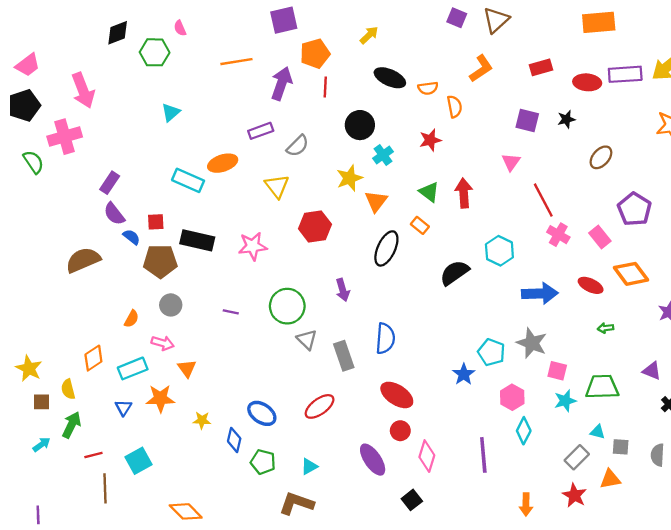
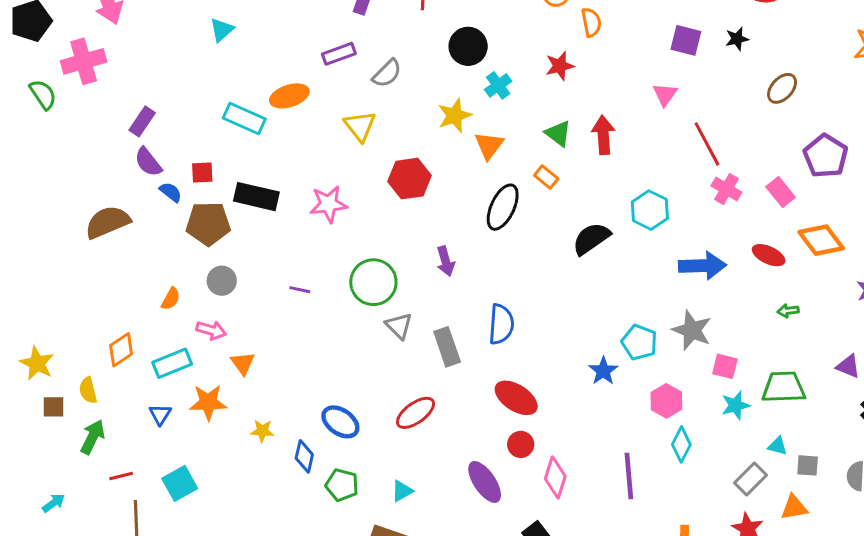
cyan arrow: (42, 445) -> (53, 503), moved

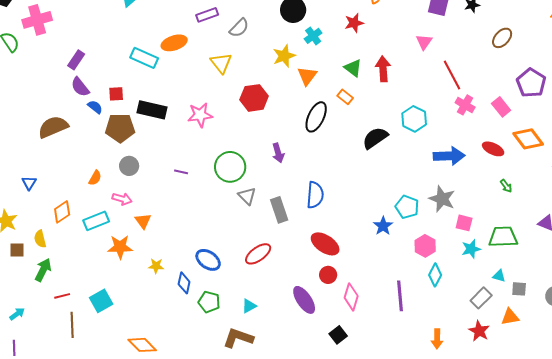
green arrow: (788, 311) -> (506, 186), turned -120
blue triangle: (160, 414) -> (29, 183), moved

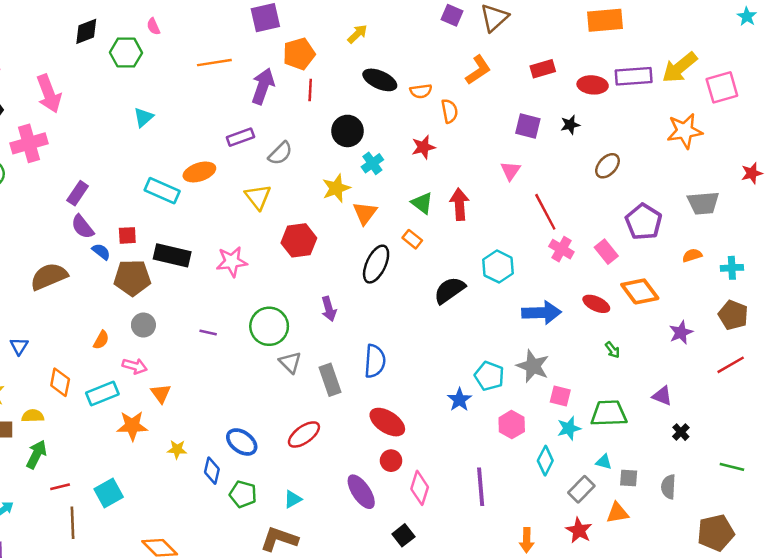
orange diamond: (62, 212) -> (60, 382), turned -45
yellow semicircle: (40, 239) -> (33, 416), turned 102
cyan diamond: (435, 275) -> (545, 461), moved

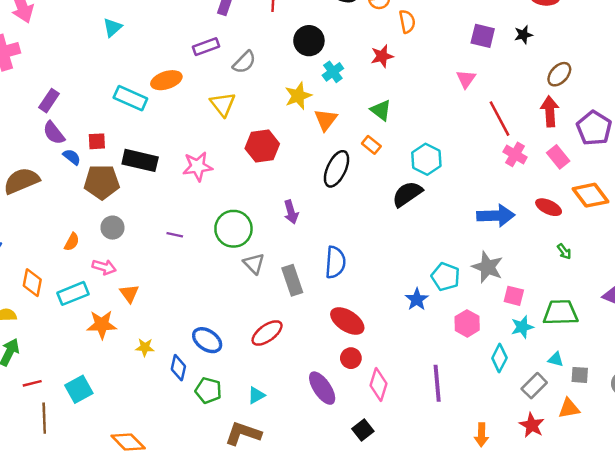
red arrow: (459, 204) -> (550, 111), moved
cyan hexagon: (498, 267) -> (426, 159), moved

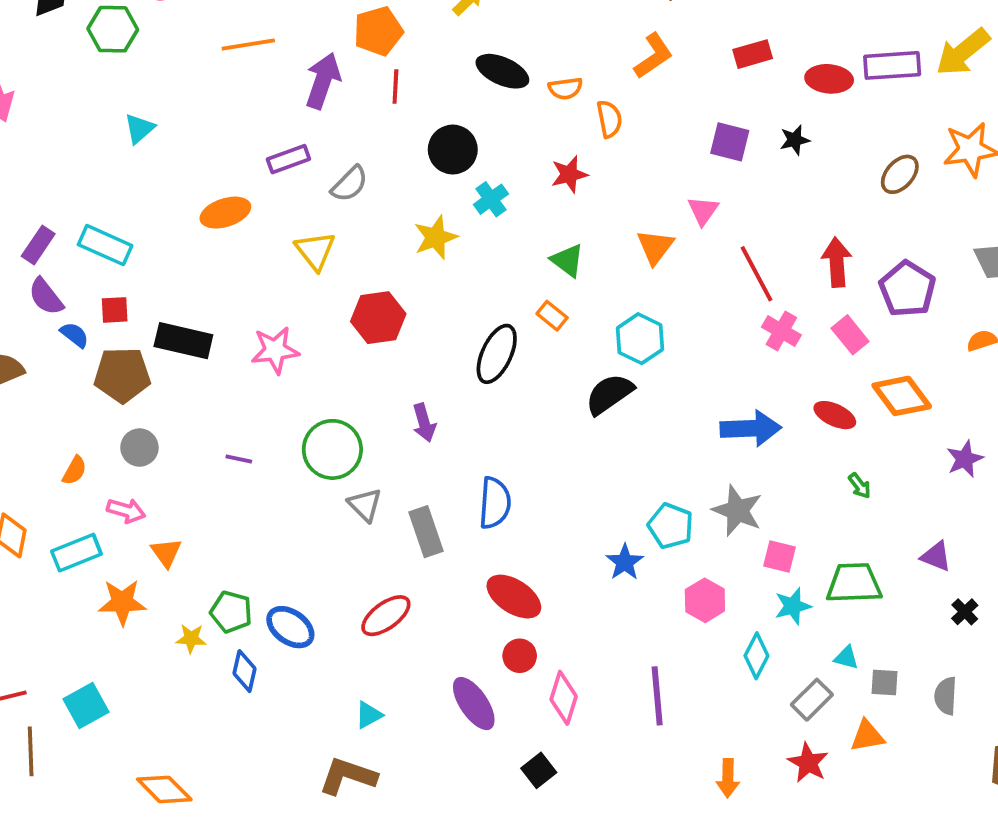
brown ellipse: (559, 74) -> (900, 174), moved
cyan rectangle: (130, 98) -> (105, 245), moved
orange triangle: (326, 120) -> (655, 247), moved
green pentagon: (208, 390) -> (231, 612), moved

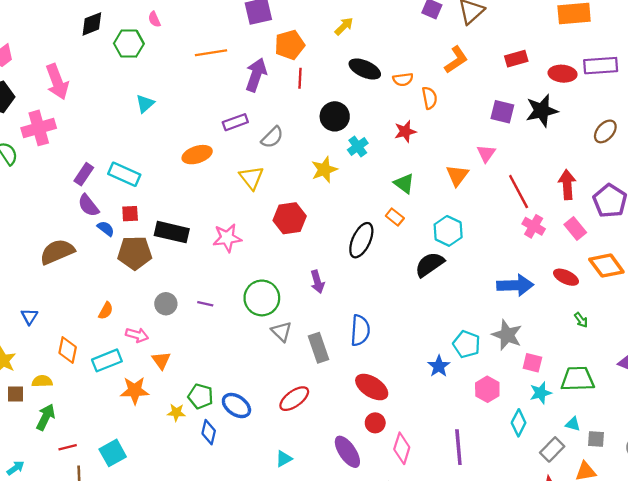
black star: (795, 140) -> (542, 111), size x1.8
gray circle: (139, 448) -> (166, 304), moved

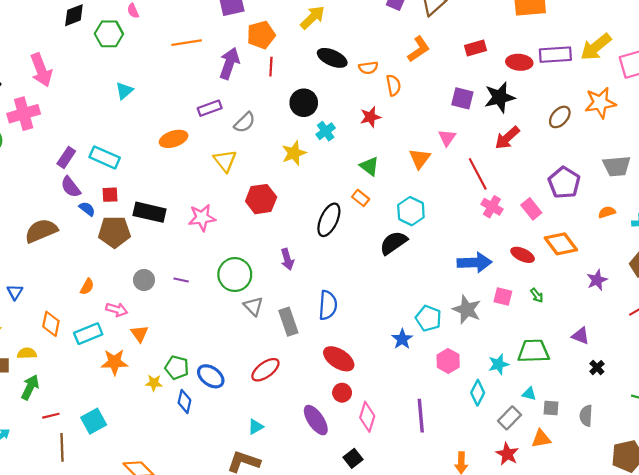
yellow arrow: (344, 26) -> (312, 17), size x1.4
red arrow: (567, 185) -> (507, 138), moved, turned -128
pink square: (532, 363) -> (503, 296), moved

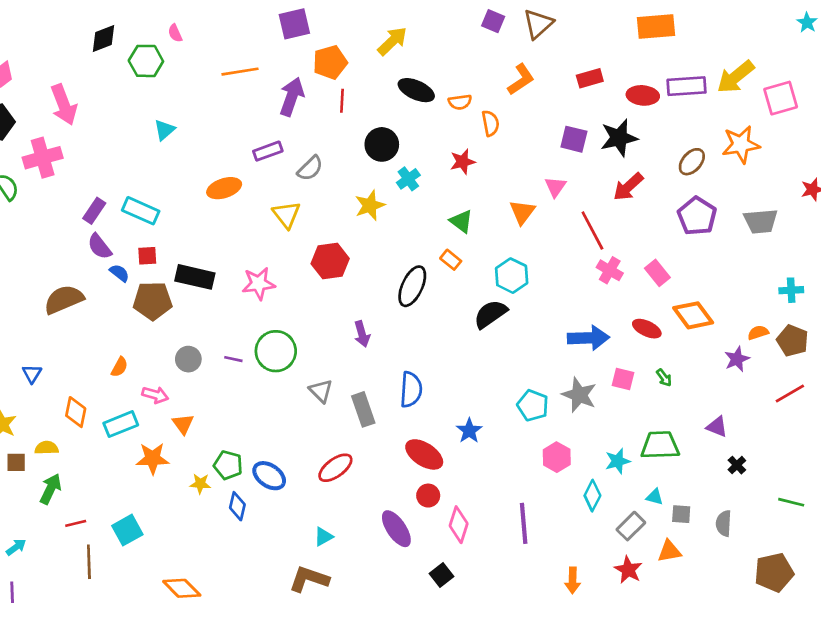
purple pentagon: (564, 183) -> (697, 216), moved
orange semicircle: (607, 212) -> (758, 333), moved
green circle: (235, 275) -> (276, 351), moved
blue star: (402, 339) -> (469, 431), moved

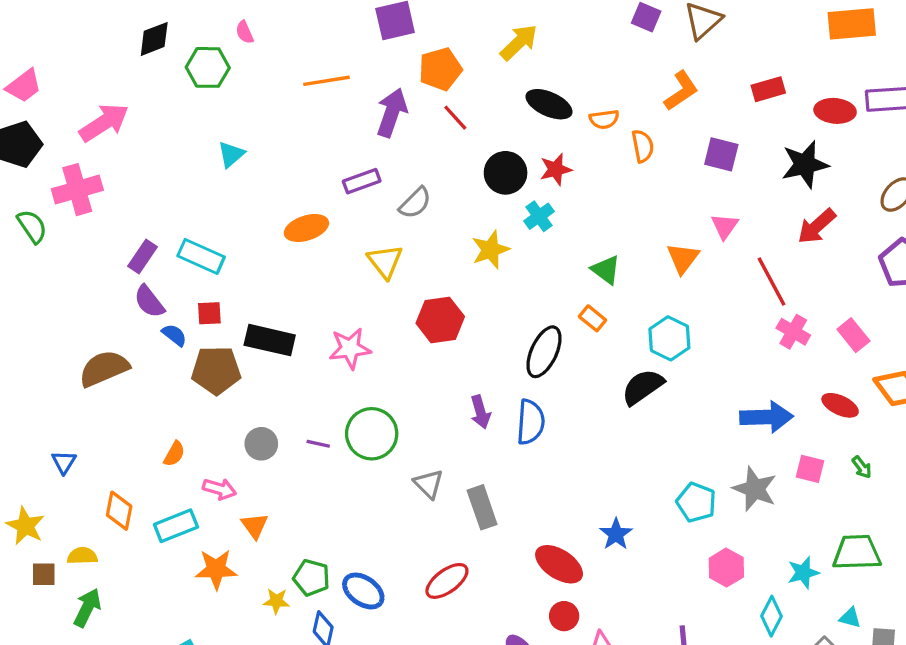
red line: (342, 101) -> (455, 118), turned -45
pink arrow: (64, 105) -> (104, 123), turned -102
purple square: (574, 139) -> (721, 154), moved
red star: (463, 162) -> (556, 169), moved
blue semicircle: (411, 390) -> (531, 422), moved

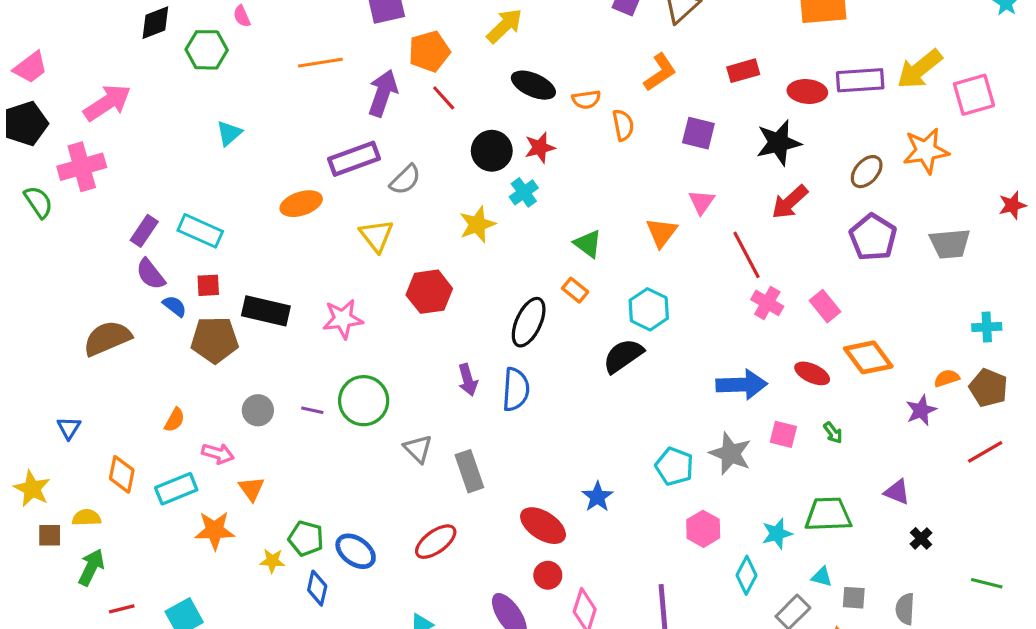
purple rectangle: (362, 181) -> (354, 159), size x1.4

